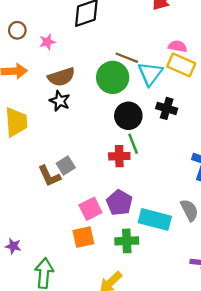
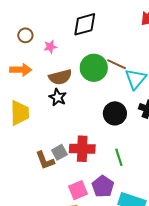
green circle: (113, 77) -> (94, 68), moved
green line: (133, 144) -> (119, 157), moved
red cross: (119, 156) -> (82, 149), moved, size x1.4

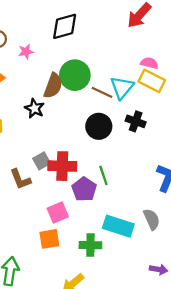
brown line: (117, 64) -> (102, 92), moved
brown semicircle: (60, 77) -> (53, 86), moved, turned -55
gray square: (59, 152) -> (42, 161), moved
purple pentagon: (103, 186) -> (84, 189), moved

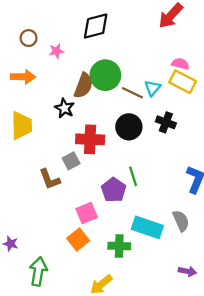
cyan triangle: (122, 88) -> (152, 88), size x0.7
red cross: (62, 166) -> (90, 139), moved
orange square: (49, 239) -> (78, 240), turned -30

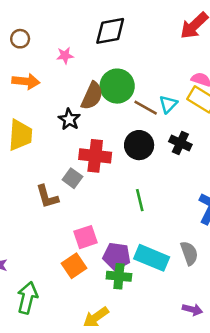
brown circle: (29, 38) -> (20, 39), moved
gray square: (71, 161) -> (72, 178), turned -30
purple pentagon: (114, 190) -> (117, 256), moved, turned -30

